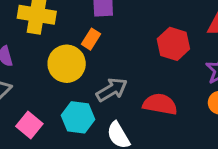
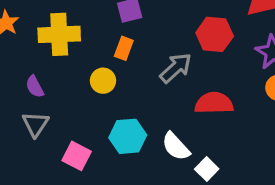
yellow circle: (67, 64) -> (103, 81), size x0.6
gray arrow: (112, 90) -> (176, 68), moved

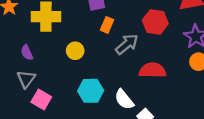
orange rectangle: (124, 48) -> (107, 25), moved
pink square: (77, 156) -> (41, 100), moved

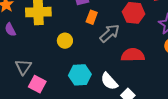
purple semicircle: (27, 53) -> (10, 30), moved

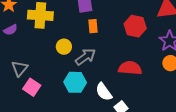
orange rectangle: (92, 17) -> (93, 26), turned -32
purple semicircle: (10, 30) -> (11, 30), turned -96
gray arrow: (110, 33) -> (85, 57), moved

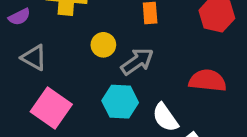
gray triangle: (20, 68) -> (34, 58), moved, turned -42
pink square: (32, 87) -> (51, 108), size x1.4

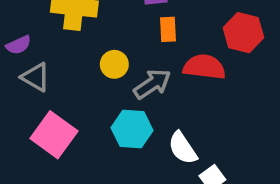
purple semicircle: (19, 17) -> (19, 45), moved
red semicircle: (208, 81) -> (204, 67), moved

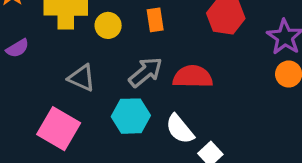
yellow circle: (114, 64) -> (108, 25), moved
red semicircle: (204, 67) -> (193, 77), moved
gray triangle: (36, 77) -> (82, 78), moved

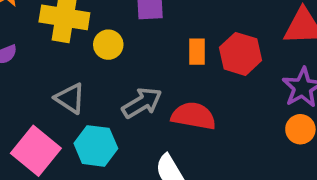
orange rectangle: (155, 20) -> (197, 52), moved
cyan hexagon: (131, 116) -> (96, 146), moved

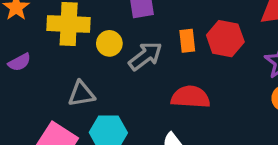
gray triangle: (70, 98) -> (81, 94), turned -36
gray arrow: (142, 103) -> (145, 56), moved

